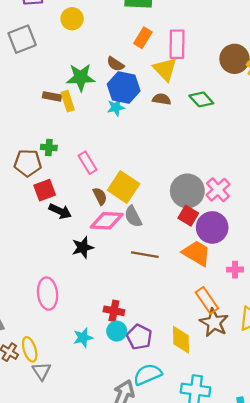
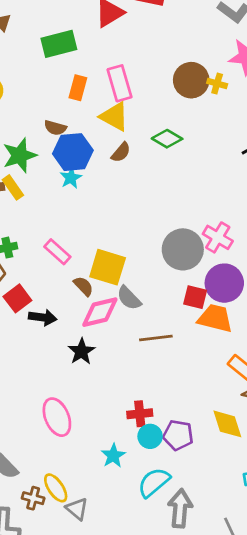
brown semicircle: (162, 99) -> (121, 152), turned 138
red square: (188, 216) -> (195, 297), moved
cyan semicircle: (148, 374) -> (154, 482), moved

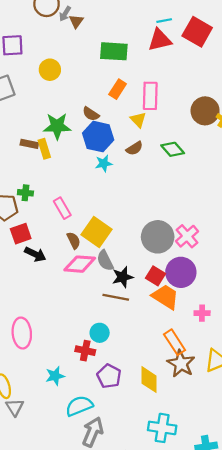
yellow triangle: (114, 117) -> (138, 120), size x0.7
cyan star: (71, 178) -> (104, 163), moved
black star: (81, 351) -> (123, 277), moved
cyan circle: (150, 436) -> (100, 333), moved

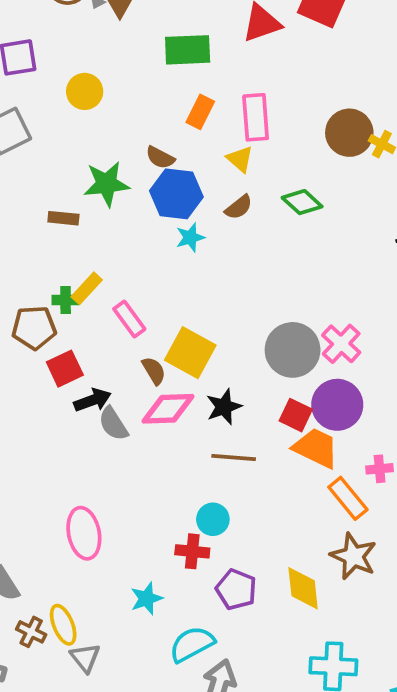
yellow rectangle: (44, 149) -> (87, 288), moved, turned 66
black arrow: (35, 254) -> (93, 400), turned -40
gray semicircle: (105, 261) -> (113, 424), moved
black star: (123, 277) -> (224, 407), moved
orange rectangle: (175, 342) -> (348, 498), moved

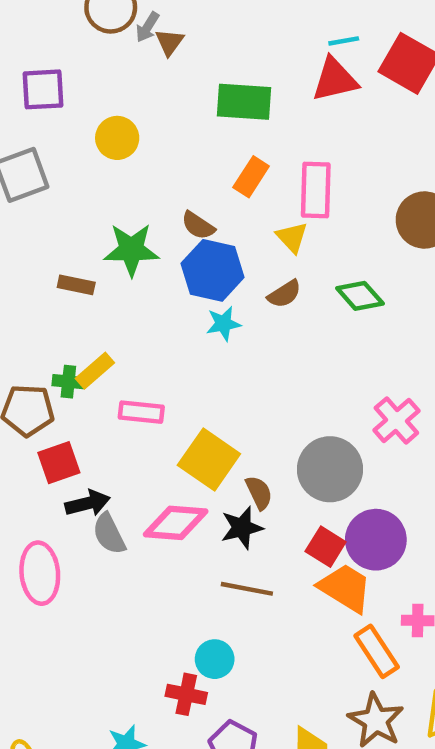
pink rectangle: (129, 319) -> (141, 412), turned -54
pink cross: (341, 344) -> (396, 420), moved
brown semicircle: (154, 371) -> (259, 493), moved
pink ellipse: (84, 533) -> (40, 573), moved

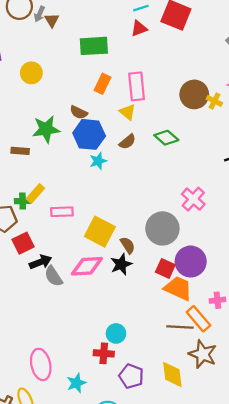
red triangle: (335, 80) -> (139, 28), size x0.7
pink ellipse: (40, 573) -> (41, 364), moved
brown line: (247, 589) -> (180, 327), moved

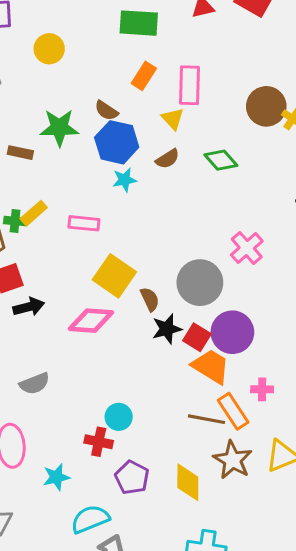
pink rectangle: (62, 212) -> (84, 223), moved
black star: (121, 264) -> (167, 329), moved
gray semicircle: (54, 276) -> (35, 384), moved, turned -85

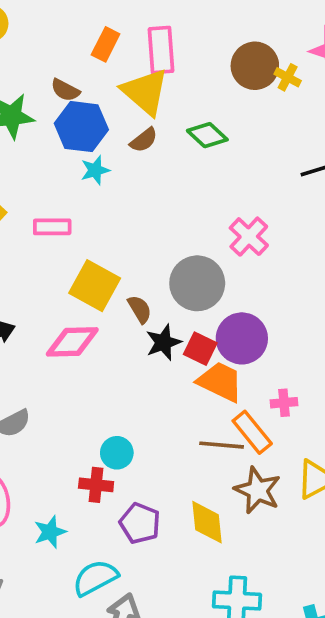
yellow triangle: (173, 119) -> (145, 92), size x1.8

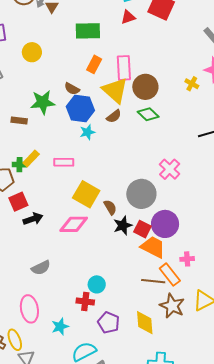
brown circle: (255, 66) -> (145, 87), moved

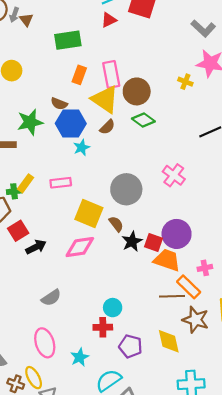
gray circle: (141, 194) -> (126, 189), moved

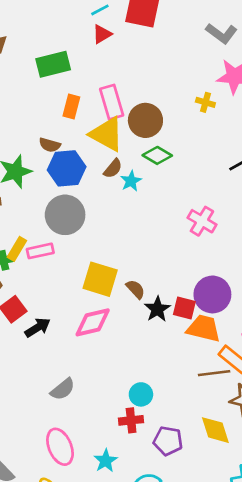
cyan star: (82, 148) -> (131, 181), moved
pink rectangle: (61, 183) -> (40, 251), moved
gray circle: (126, 189) -> (65, 215), moved

